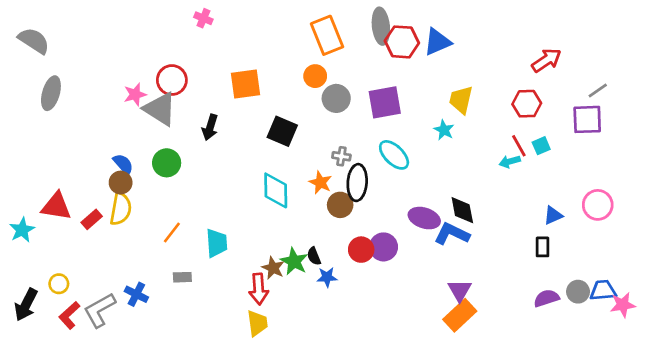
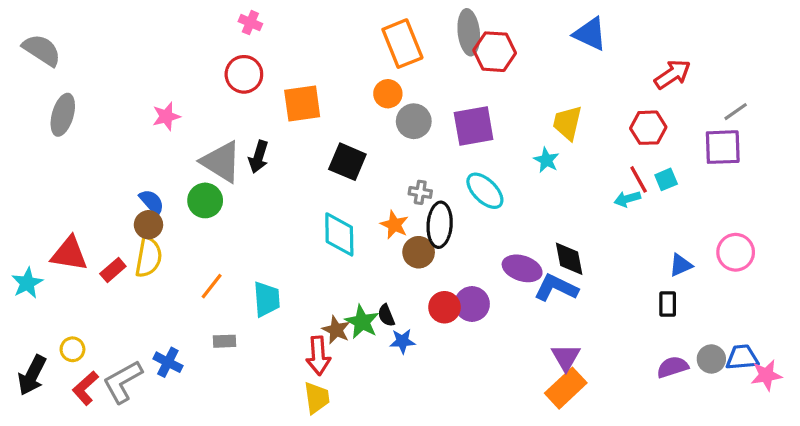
blue triangle: (437, 42) -> (590, 34), moved, turned 48
red circle: (172, 80) -> (244, 74), moved
gray triangle: (160, 109) -> (221, 162), moved

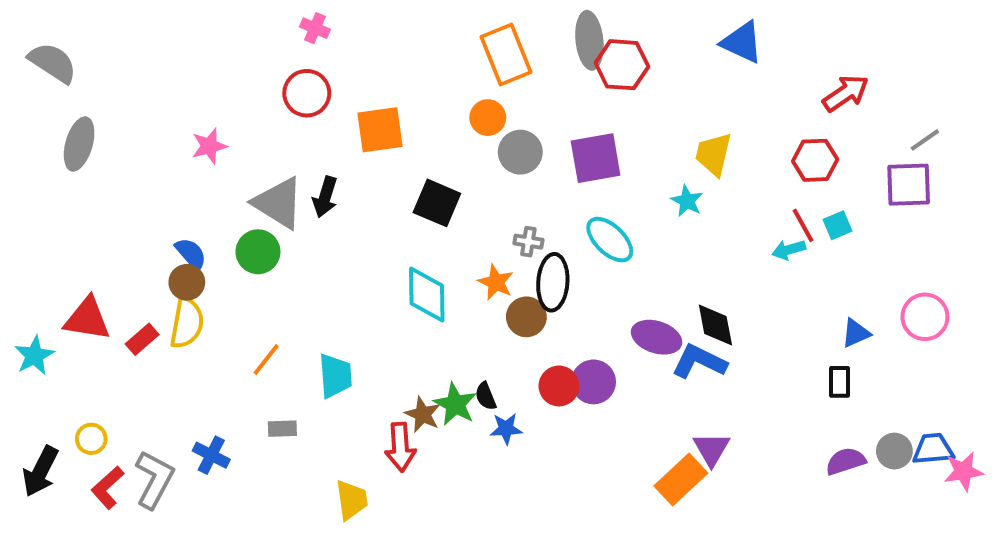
gray L-shape: (123, 382) -> (154, 479), turned 147
orange rectangle: (566, 388) -> (681, 479), moved
yellow trapezoid: (317, 398) -> (352, 500), moved

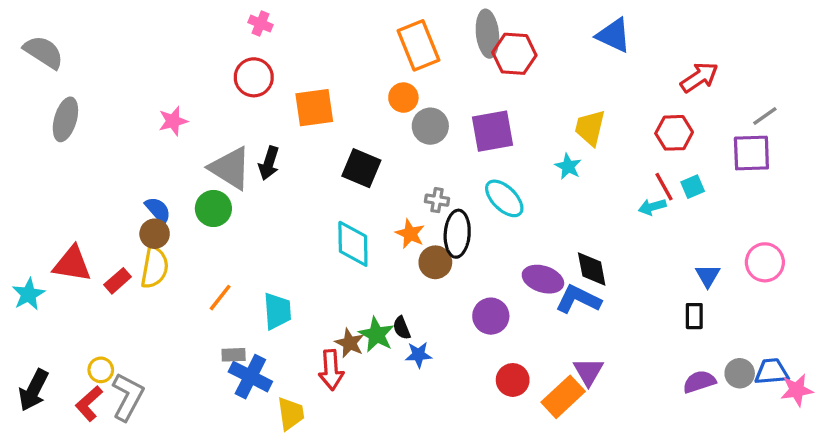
blue triangle: (856, 333) -> (708, 276), turned -36
red circle: (559, 386) -> (513, 380), moved
yellow circle: (91, 439) -> (101, 370), moved
blue cross: (211, 455) -> (250, 377), moved, size x1.4

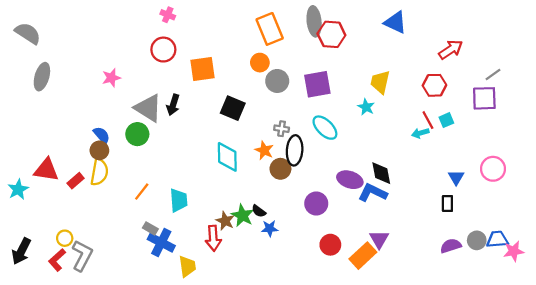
black semicircle: (402, 328) -> (259, 211), turned -32
gray rectangle: (234, 355) -> (150, 228), turned 32

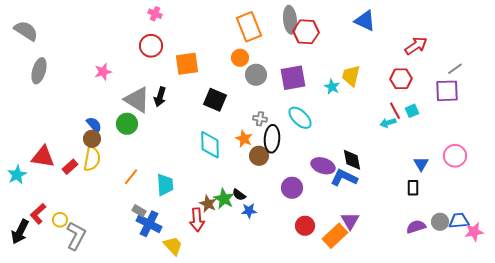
cyan star: (366, 107) -> (332, 87), moved
red L-shape: (57, 260) -> (38, 214), moved
yellow trapezoid: (187, 266) -> (173, 246), turned -35

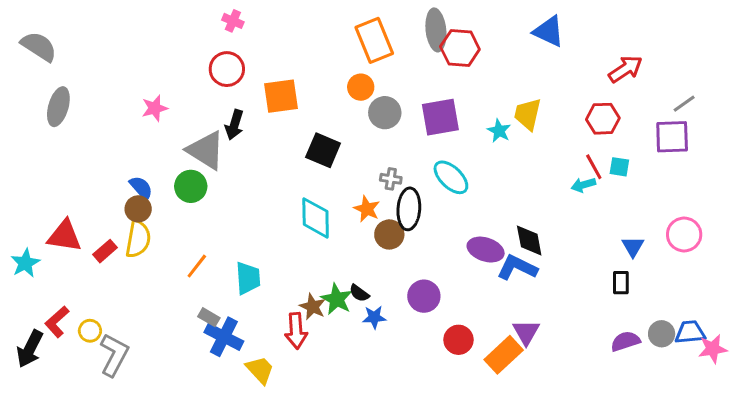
black arrow: (160, 97) -> (234, 125), moved
cyan square: (412, 111) -> (619, 167), turned 32
purple circle: (292, 188) -> (424, 296), moved

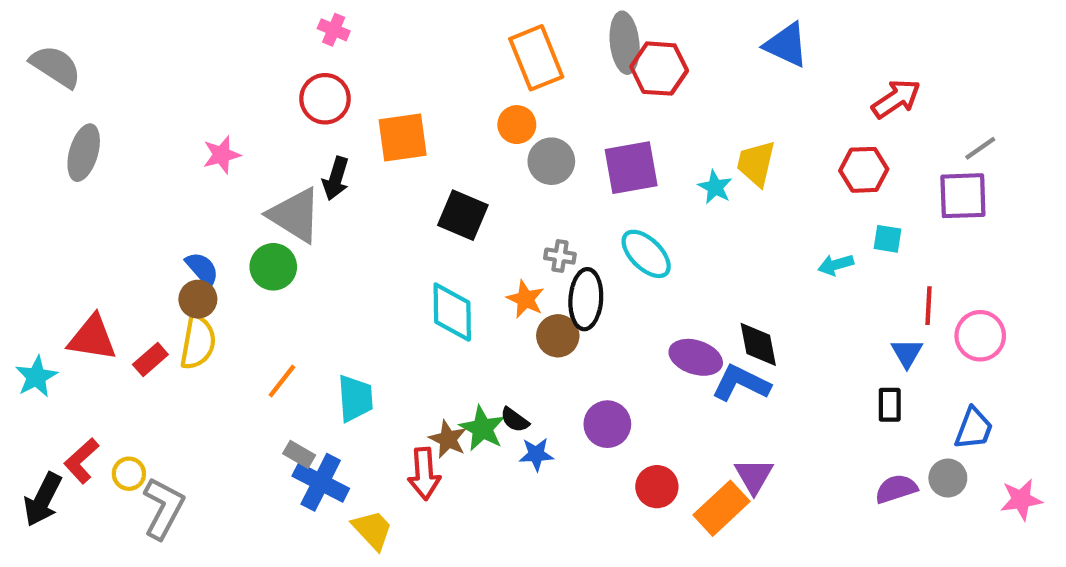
red line: (594, 167) -> (928, 306), moved, turned 32
blue trapezoid: (690, 332) -> (974, 428), moved, turned 116

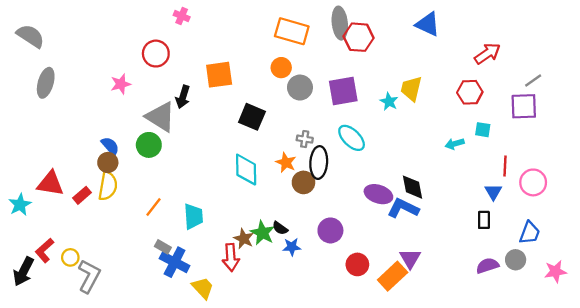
orange rectangle: (536, 58) -> (292, 31), turned -52
red circle: (325, 99) -> (156, 54), moved

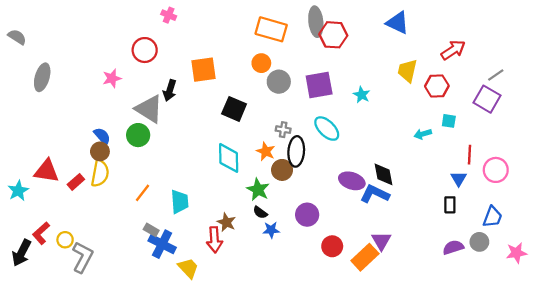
gray semicircle: (30, 36) -> (17, 37), moved, size x0.7
yellow trapezoid: (411, 89) -> (407, 71), moved
purple square: (524, 106) -> (487, 99), turned 32
green star: (262, 233) -> (258, 190), moved

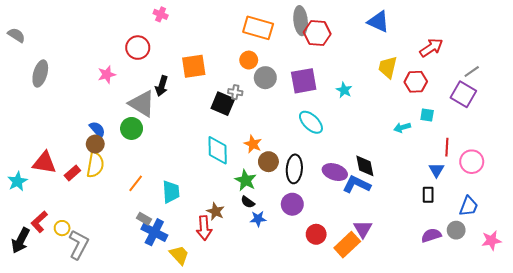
gray cross: (283, 130) -> (235, 92), moved
black ellipse: (296, 151) -> (294, 169), moved

